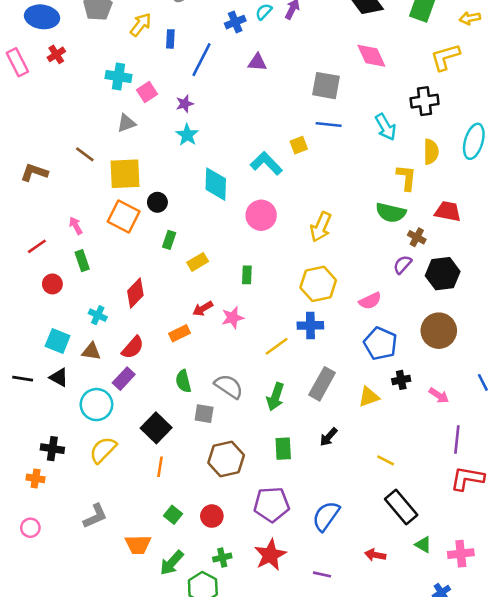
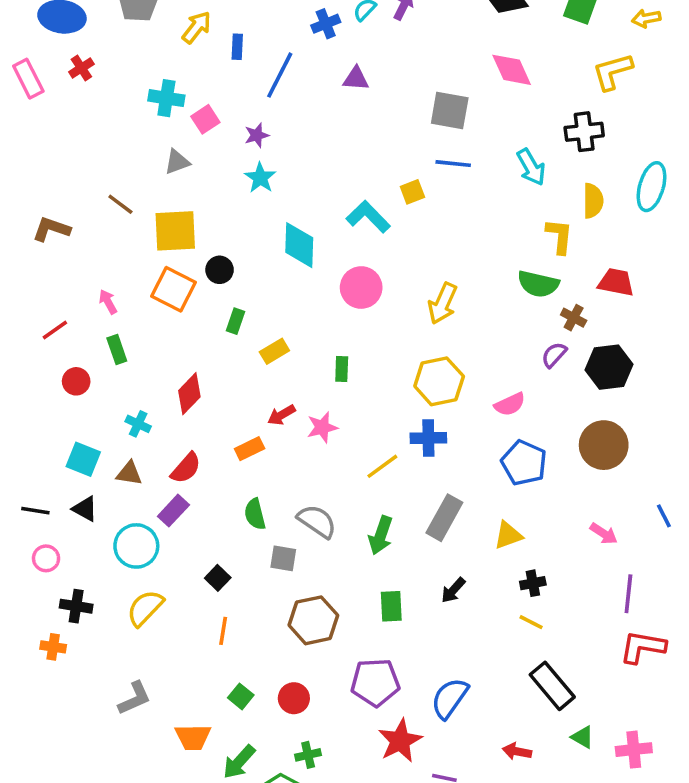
black cross: (401, 380) -> (533, 583), moved
black square: (156, 428) -> (218, 578), size x0.6
pink circle: (30, 528) -> (46, 558), moved
red star: (270, 555) -> (400, 741), moved

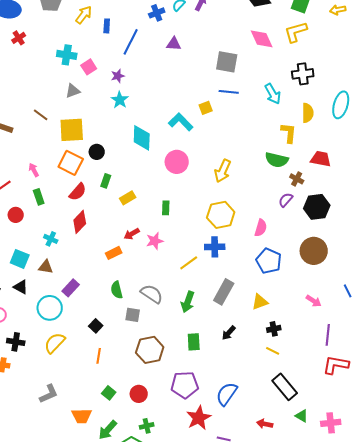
yellow L-shape: (613, 72) -> (296, 32), moved
pink semicircle: (510, 404) -> (261, 228), turned -48
red semicircle: (186, 468) -> (78, 192), moved

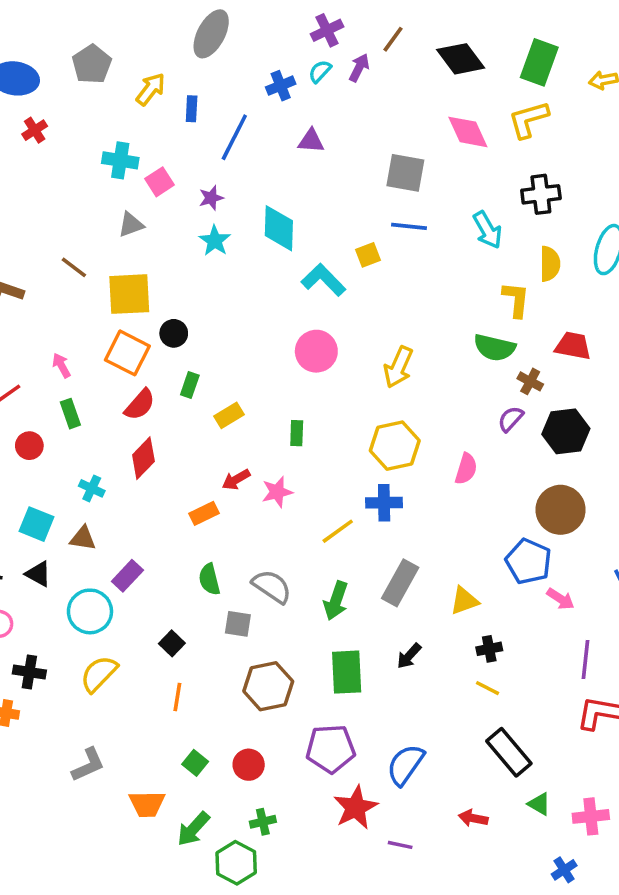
cyan diamond: (142, 138) -> (279, 228), moved
blue pentagon: (269, 261) -> (528, 561), moved
green rectangle: (194, 342) -> (347, 672), size x1.4

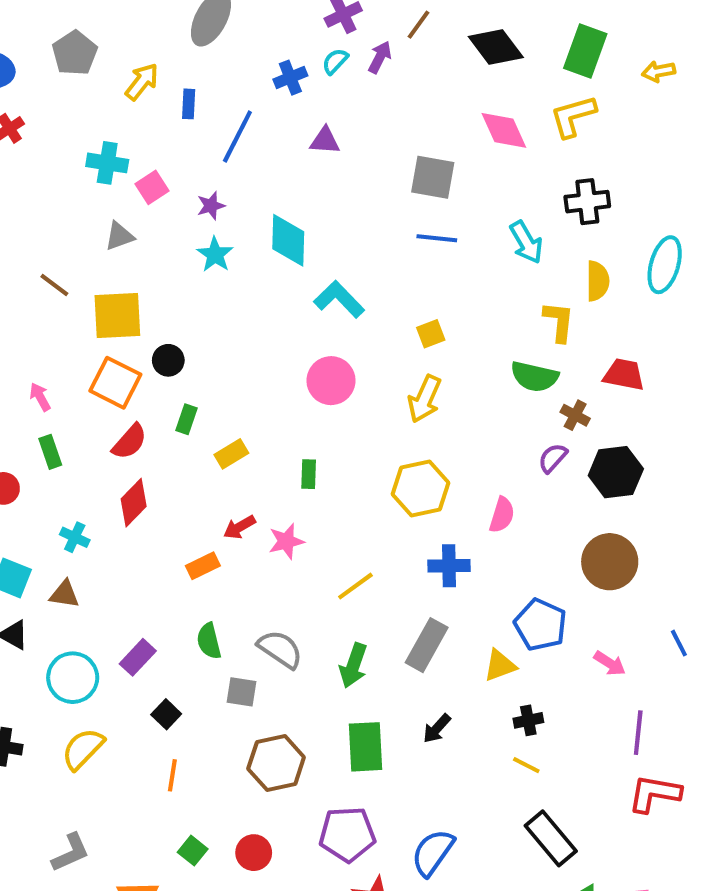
yellow square: (368, 255) -> (431, 334), moved
blue cross: (384, 503) -> (449, 566), moved
blue pentagon: (528, 561) -> (541, 625), moved
purple rectangle: (127, 576) -> (138, 657), moved

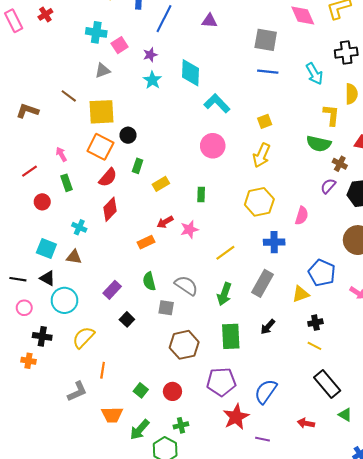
cyan circle: (73, 678) -> (64, 300), moved
orange line: (172, 775) -> (103, 370), moved

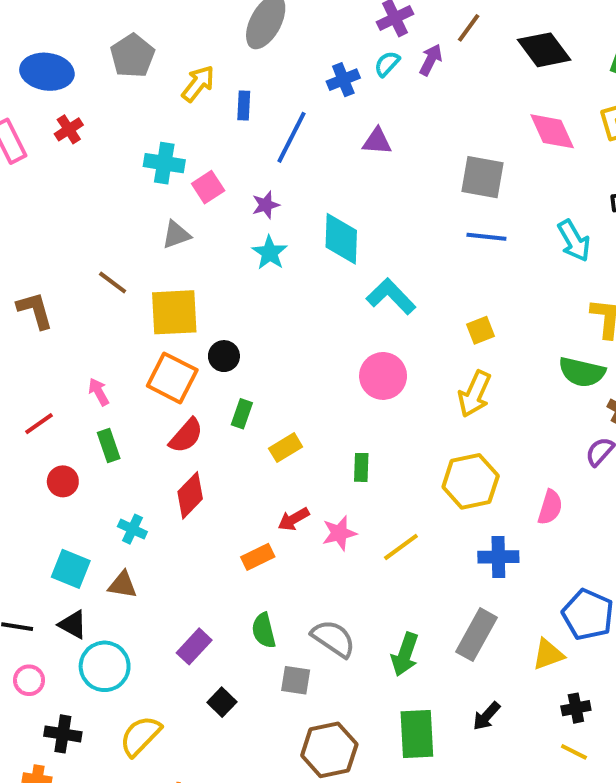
brown L-shape: (27, 111) -> (35, 310), turned 55
yellow line: (225, 253) -> (401, 547), moved

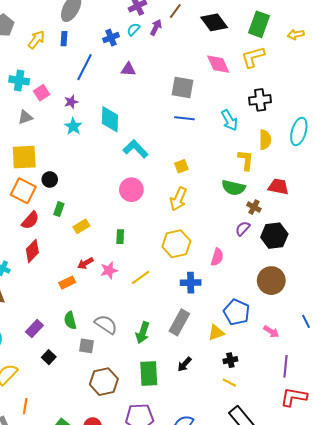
blue rectangle: (244, 105) -> (64, 39), moved

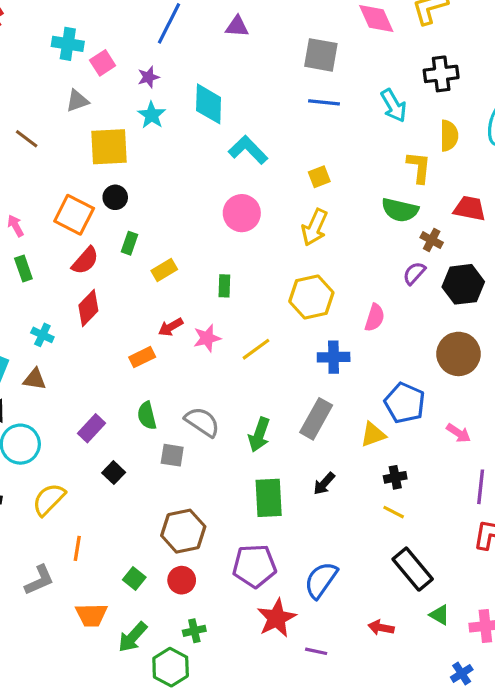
yellow square: (24, 157) -> (109, 147), moved
brown hexagon: (104, 382) -> (183, 531), moved

